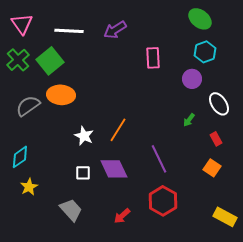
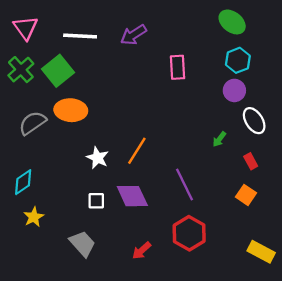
purple circle: (192, 79) -> (234, 90), moved

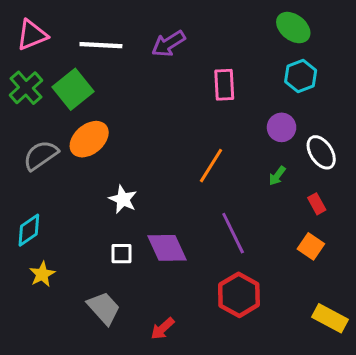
pink triangle: (26, 28) -> (32, 35), turned 44
purple circle: (234, 90) -> (282, 127), moved
orange ellipse: (71, 110) -> (89, 139), turned -44
orange line: (137, 151) -> (211, 166), moved
red arrow: (142, 251) -> (163, 329), moved

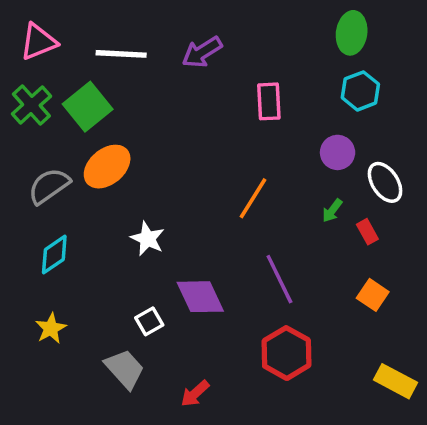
green ellipse: (293, 28) -> (352, 33), turned 60
red rectangle: (317, 204) -> (367, 232), moved
cyan diamond: (29, 230) -> (54, 255), moved
white square: (121, 254) -> (149, 321), moved, turned -30

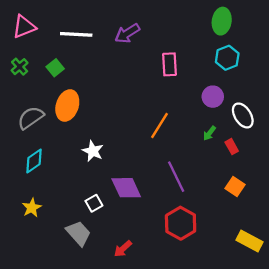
green cross: (31, 105) -> (20, 67), size x0.7
green square: (88, 107) -> (55, 68), size x0.6
orange ellipse: (107, 167) -> (67, 105), turned -32

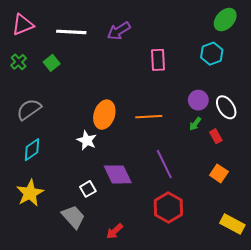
green ellipse: (222, 21) -> (225, 20), moved, turned 35
purple circle: (213, 97) -> (198, 100), moved
orange ellipse: (67, 105) -> (104, 115), moved
orange line: (159, 125) -> (149, 117), turned 55
yellow star: (32, 208) -> (30, 193), size x1.5

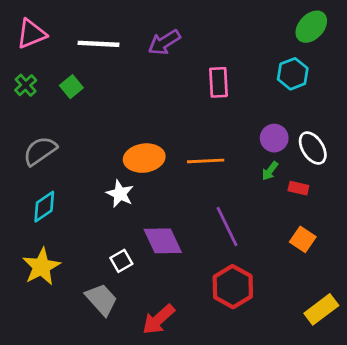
orange ellipse: (104, 115) -> (144, 158), turned 64
red rectangle: (216, 136) -> (298, 188), turned -48
yellow rectangle: (232, 224) -> (321, 309), turned -65
red arrow: (115, 231) -> (158, 319), size x1.4

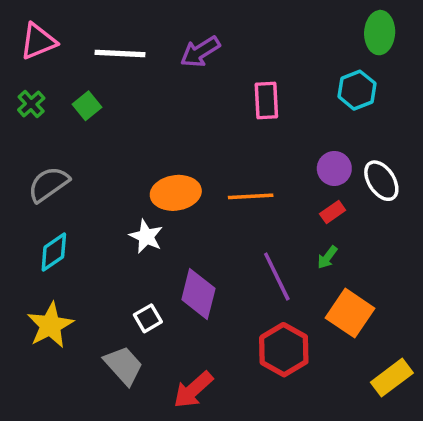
green ellipse: (311, 27) -> (380, 33), turned -40
green arrow: (270, 171) -> (327, 257), moved
red rectangle: (298, 188) -> (333, 212), moved, turned -48
orange square: (303, 239) -> (350, 313), moved, size x1.5
purple diamond: (163, 241) -> (198, 294), turned 39

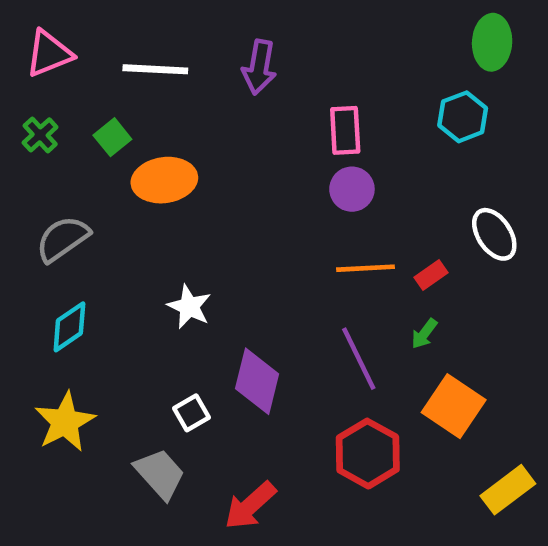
purple arrow: (200, 52) -> (259, 67), turned -48
purple circle: (334, 168) -> (352, 189), moved
orange ellipse: (176, 193) -> (164, 180), moved
orange line: (251, 196) -> (365, 268), moved

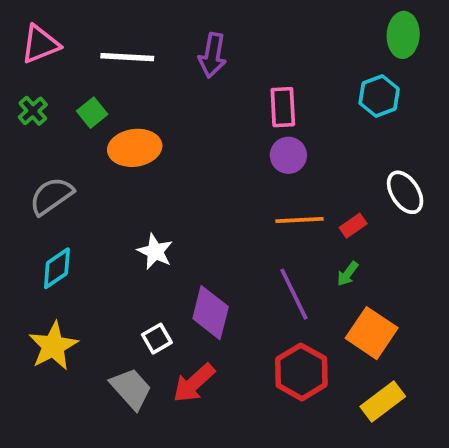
yellow rectangle: (508, 490) -> (383, 402), moved
red arrow: (250, 505) -> (194, 383), moved

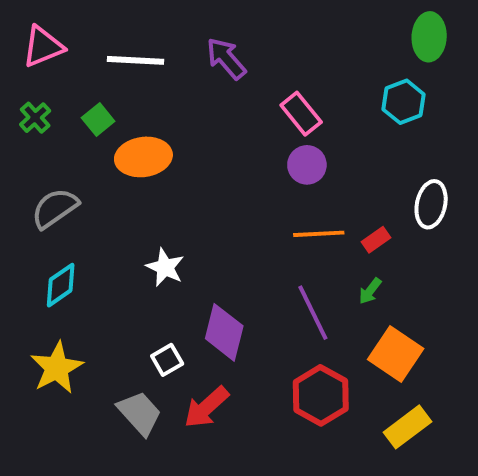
purple arrow: (212, 55) -> (226, 58), turned 129
pink rectangle: (283, 107) -> (301, 114), turned -36
white ellipse: (405, 192) -> (431, 204), turned 45

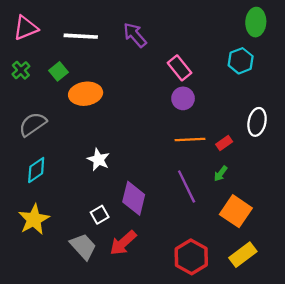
red hexagon: (321, 395) -> (191, 257), moved

